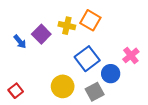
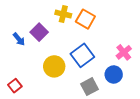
yellow cross: (67, 26) -> (63, 14), moved
blue circle: (111, 74) -> (114, 75), moved
yellow circle: (63, 86) -> (54, 66), moved

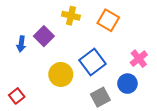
orange square: (85, 19) -> (108, 20), moved
blue arrow: (19, 39) -> (21, 44), turned 48

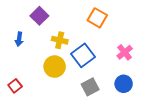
yellow cross: (71, 16) -> (60, 40), moved
purple square: (44, 36) -> (39, 16), moved
blue circle: (127, 84) -> (124, 84), moved

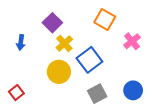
purple square: (39, 16) -> (52, 23), moved
yellow cross: (60, 40) -> (64, 43), turned 35
pink cross: (125, 52) -> (132, 41), moved

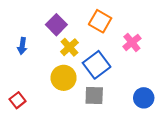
orange square: (105, 19) -> (100, 21), moved
pink cross: (132, 41) -> (132, 42), moved
gray square: (97, 94) -> (94, 95), moved, turned 30

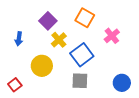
yellow circle: (64, 78) -> (42, 66), moved

